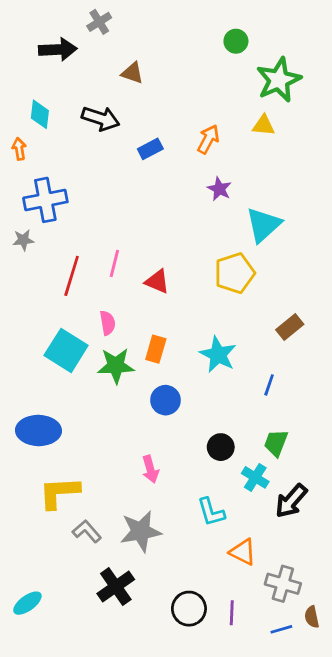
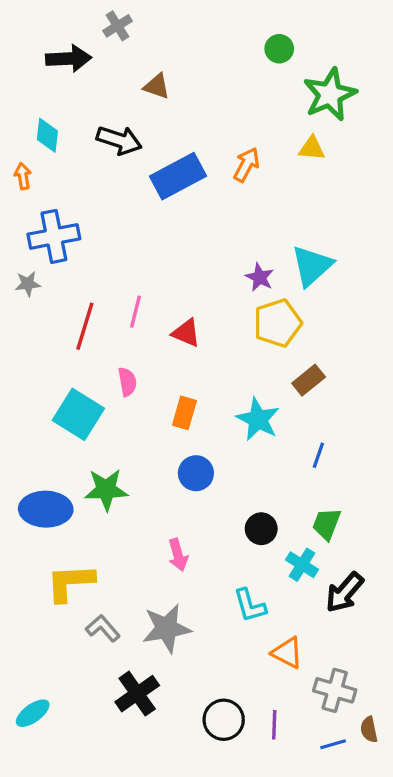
blue rectangle: (150, 149) -> (178, 176), size x1.8
purple star: (219, 189) -> (260, 277), moved
brown rectangle: (290, 327) -> (309, 380), moved
green star: (116, 366) -> (106, 490), moved

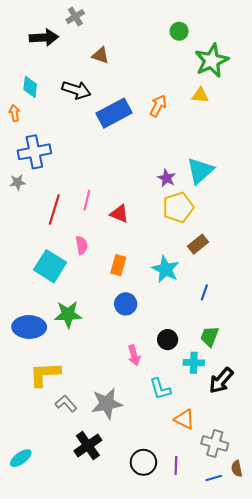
pink arrow: (178, 555) -> (134, 355), moved
cyan cross: (302, 565) -> (194, 363), turned -30

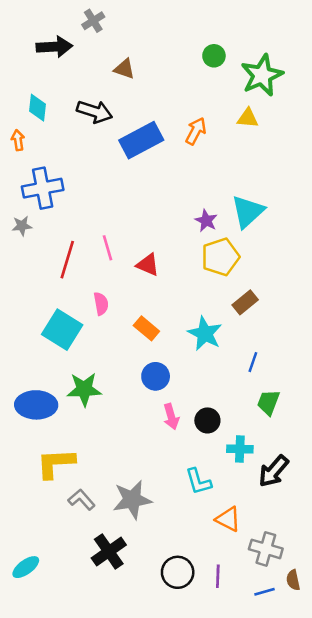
green circle: (179, 31) -> (214, 56), moved
pink line: (87, 200) -> (108, 248), turned -30
orange rectangle: (118, 265) -> (146, 328), turned -66
green trapezoid: (210, 336) -> (268, 402), moved
pink arrow: (134, 355) -> (171, 417), moved

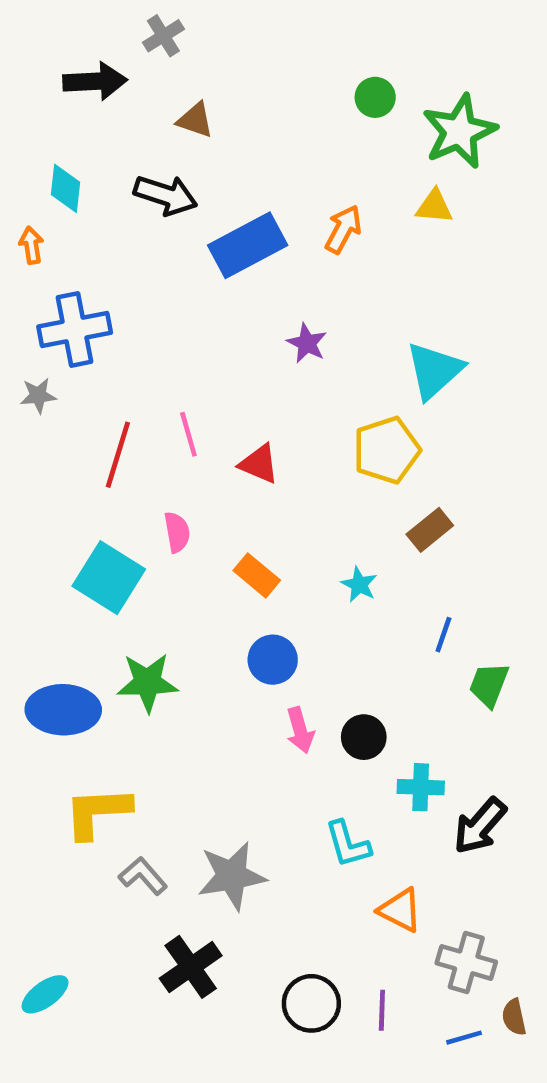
brown triangle: (124, 69) -> (195, 120), moved
purple star: (206, 221) -> (307, 343), moved
cyan star: (205, 334) -> (359, 585), size x0.6
green trapezoid: (268, 402) -> (489, 685), moved

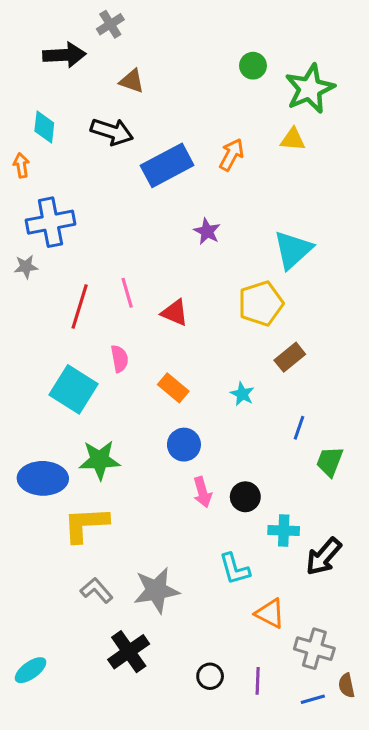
yellow L-shape: (97, 812) -> (86, 524), moved
black circle: (311, 1003) -> (210, 676), size x0.7

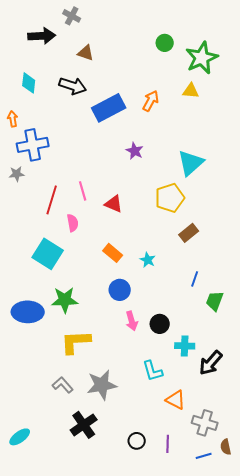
gray cross: (110, 24) -> (72, 16), turned -30
orange arrow: (21, 165) -> (13, 119), moved
pink semicircle: (120, 359) -> (73, 223), moved
cyan star: (242, 394) -> (148, 260), moved
yellow L-shape: (86, 524) -> (76, 342), moved

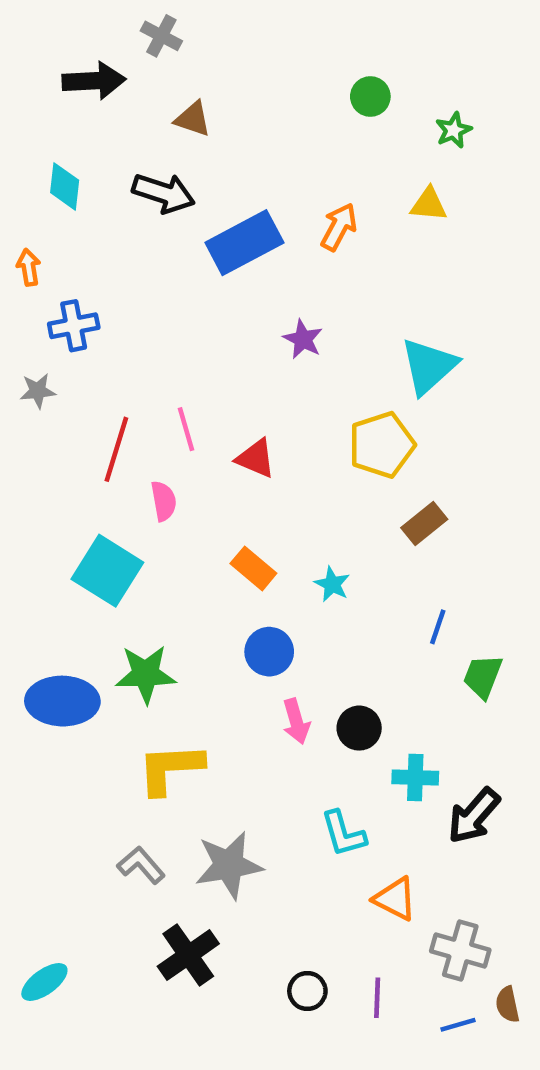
green star: (202, 58) -> (453, 130), size x0.5
blue cross: (33, 145) -> (74, 326), size x0.7

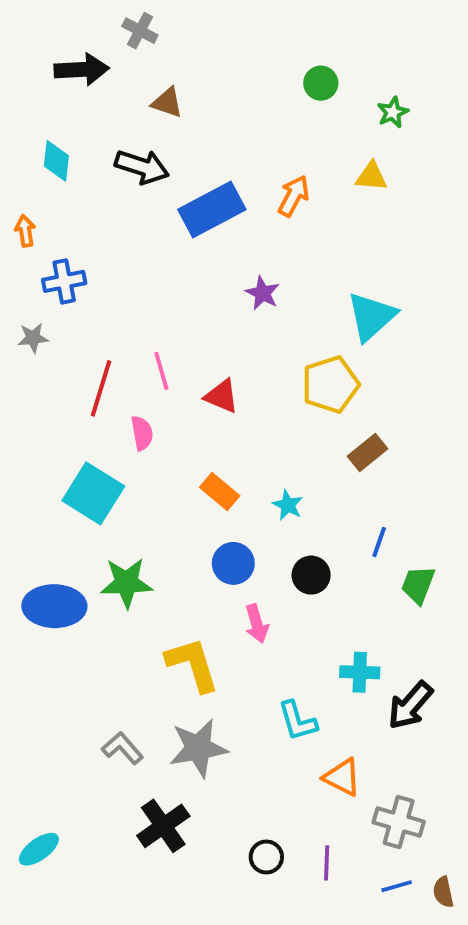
black circle: (359, 728) -> (311, 575), moved
yellow L-shape: (170, 768) -> (192, 665), moved, turned 76
brown semicircle: (507, 1004) -> (443, 892), moved

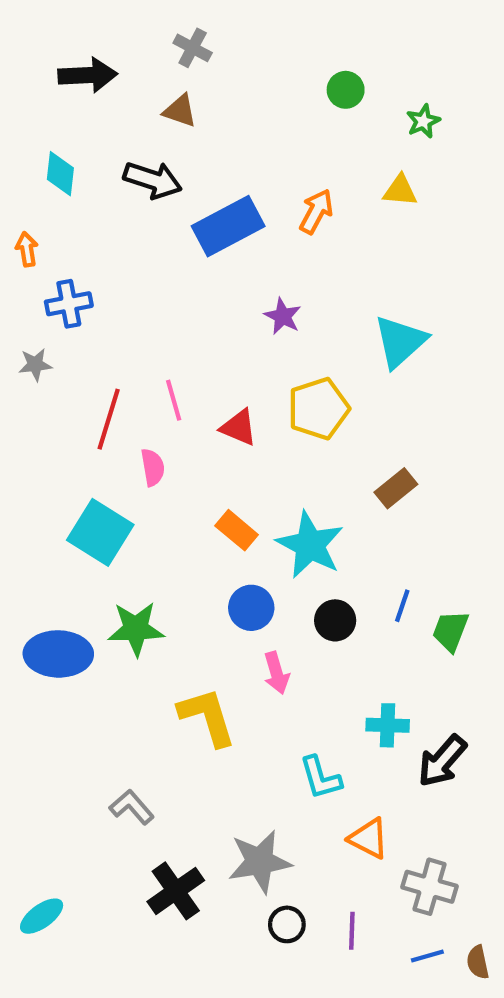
gray cross: (140, 31) -> (193, 48), moved
yellow pentagon: (331, 385) -> (318, 409), moved
cyan star: (288, 505) -> (310, 545), size x2.0
blue line: (379, 542) -> (402, 606), moved
gray star: (198, 748) -> (260, 862), moved

